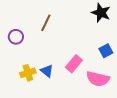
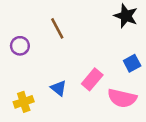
brown line: (46, 23) -> (57, 28), turned -54
yellow cross: (28, 73) -> (24, 102), moved

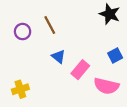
purple circle: (20, 46) -> (23, 31), moved
blue triangle: (59, 88) -> (58, 57), moved

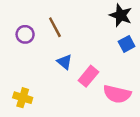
blue square: (115, 55) -> (127, 44), moved
yellow cross: (20, 89) -> (23, 98), turned 35

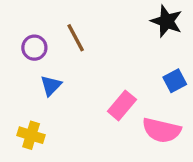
blue square: (127, 44) -> (175, 81), moved
blue triangle: (64, 62) -> (51, 86), moved, turned 35

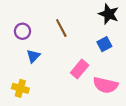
brown line: (76, 38) -> (61, 28), moved
blue square: (175, 81) -> (104, 44), moved

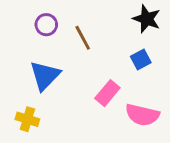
purple circle: (22, 31) -> (46, 25), moved
blue triangle: (33, 56) -> (45, 76), size x1.6

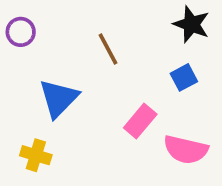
purple circle: (46, 25) -> (21, 32), moved

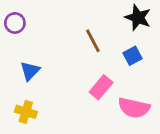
brown line: (108, 49) -> (93, 41), moved
blue triangle: (59, 98) -> (30, 71), moved, size x0.7

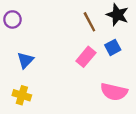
brown line: (93, 41) -> (89, 22), moved
pink rectangle: (101, 87) -> (86, 57), moved

